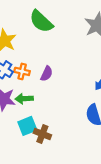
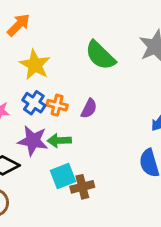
green semicircle: (41, 21) -> (100, 55), moved
brown cross: (42, 134) -> (82, 187), turned -36

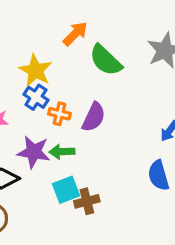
orange arrow: (18, 25) -> (75, 34), moved
blue cross: (34, 103) -> (36, 97), moved
purple semicircle: (89, 108) -> (94, 117), size x1.4

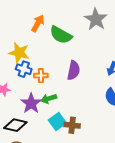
purple semicircle: (94, 117) -> (74, 70), moved
purple star: (34, 152) -> (31, 103), turned -30
brown cross: (87, 201) -> (72, 125), turned 35

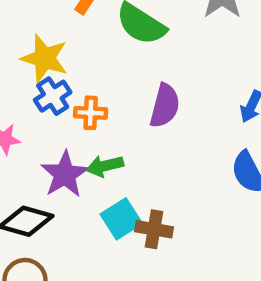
blue cross: (24, 69) -> (53, 96), turned 35

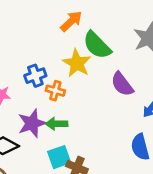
yellow star: (44, 58) -> (77, 63), moved
purple semicircle: (165, 106) -> (122, 84), moved, turned 115

